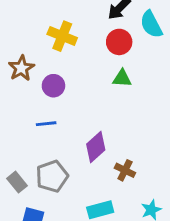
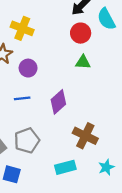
yellow cross: (62, 36) -> (22, 28), moved
purple diamond: (96, 147) -> (58, 102), moved
brown cross: (125, 170) -> (85, 136), size x1.5

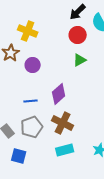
green triangle: (83, 62) -> (80, 60), turned -32
blue line: (22, 98) -> (31, 101), moved
brown cross: (85, 136) -> (63, 123), moved

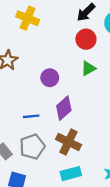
yellow cross: (28, 31) -> (28, 18), moved
purple circle: (33, 65) -> (50, 78), moved

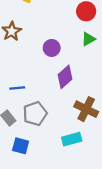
blue line: (31, 116) -> (17, 88), moved
brown cross: (68, 142) -> (86, 109), moved

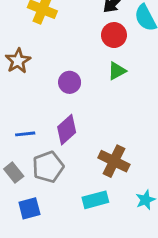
purple diamond: (65, 77) -> (67, 130), moved
blue square: (21, 146) -> (29, 208), turned -30

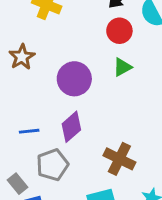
purple circle: (70, 82) -> (74, 79), size x1.5
gray rectangle: (14, 173) -> (17, 184), moved

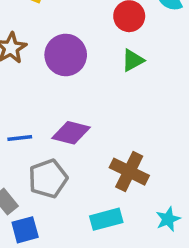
purple circle: (74, 79) -> (66, 55), moved
purple diamond: (71, 127) -> (71, 133), turned 56

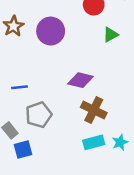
green triangle: (133, 60) -> (110, 35), moved
purple diamond: (71, 133) -> (81, 80), moved
cyan rectangle: (106, 219) -> (94, 142), moved

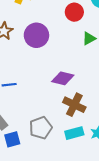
gray pentagon: (39, 115) -> (41, 128), moved

